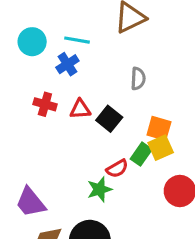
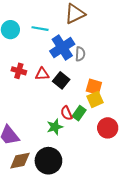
blue cross: (67, 64) -> (62, 48), moved, size x1.6
green rectangle: (141, 154) -> (79, 113), moved
red semicircle: (117, 169) -> (66, 113), turned 96

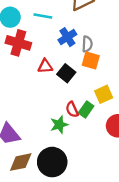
blue cross: (62, 48) -> (67, 37), size x0.7
red cross: (19, 71) -> (18, 43), moved, size x1.5
orange square: (94, 87) -> (91, 60), moved

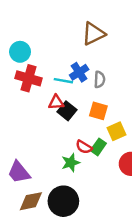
cyan line: (43, 16) -> (63, 81), moved
orange square: (91, 60) -> (98, 111), moved
black square: (66, 73) -> (67, 111), moved
red semicircle: (72, 109) -> (84, 147), turned -35

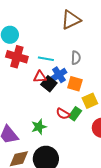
blue cross: (79, 72) -> (59, 75), moved
green star: (71, 163) -> (39, 127), moved

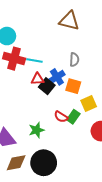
brown triangle: (71, 20) -> (69, 21), turned 40
cyan line: (46, 59) -> (34, 61), moved

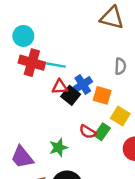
brown triangle: (69, 21) -> (112, 18), moved
gray semicircle: (74, 60) -> (120, 66), moved
yellow square: (89, 103) -> (120, 116), turned -35

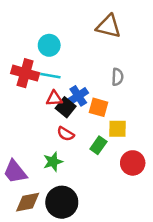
cyan circle: (23, 36) -> (49, 45), moved
yellow square: (120, 116) -> (117, 129), turned -30
red semicircle: (88, 132) -> (66, 134), moved

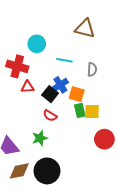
cyan line: (50, 76) -> (64, 60), moved
red triangle: (54, 98) -> (28, 87), moved
green rectangle: (98, 145) -> (80, 110), moved, turned -48

